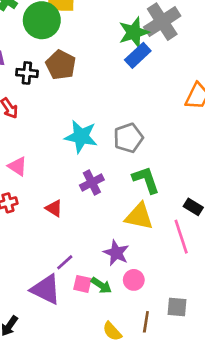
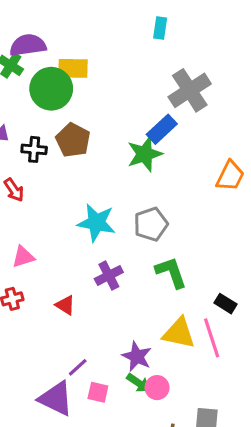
green star: (134, 32) -> (145, 154), moved
pink triangle: (17, 166) -> (23, 257), turned -50
yellow triangle: (139, 216) -> (179, 333), moved
green arrow: (101, 285) -> (138, 383), moved

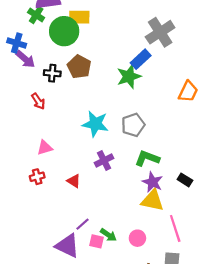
green L-shape: (171, 272) -> (147, 158), turned -50
pink line: (212, 338) -> (175, 228), moved
purple star: (137, 356) -> (153, 182), moved
green arrow: (138, 383) -> (108, 235), moved

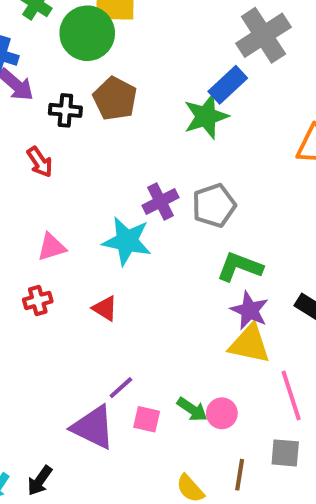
cyan star: (95, 124) -> (127, 241), moved
purple cross: (104, 161) -> (160, 202), moved
green arrow: (108, 235) -> (192, 409), moved

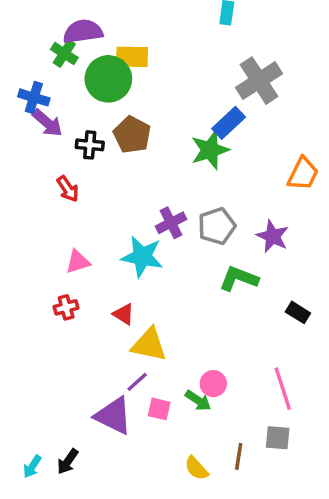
purple star: (250, 310) -> (273, 236), moved
yellow triangle: (250, 344) -> (149, 345), moved
pink circle: (222, 413) -> (213, 384), moved

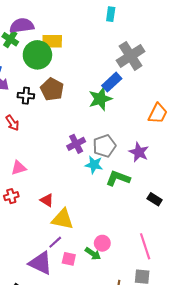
cyan star: (142, 257) -> (94, 165), moved, size x0.7

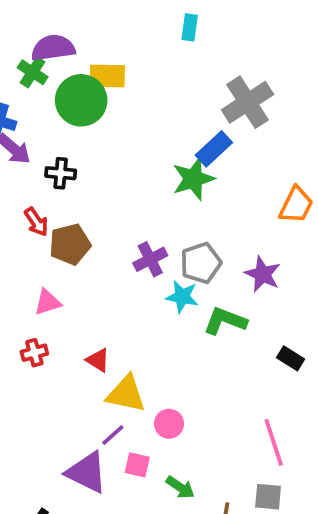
cyan rectangle: (111, 14) -> (190, 27), moved
brown pentagon: (52, 89) -> (70, 244), moved, turned 30
pink circle: (102, 243) -> (169, 424), moved
green arrow: (93, 254) -> (180, 487), moved

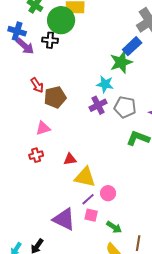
black cross: (61, 173) -> (50, 40), moved
gray pentagon: (201, 263) -> (125, 107), turned 30
cyan star: (182, 297) -> (105, 84), moved
red triangle: (98, 360) -> (70, 159), turned -40
purple line: (113, 435) -> (88, 199), moved

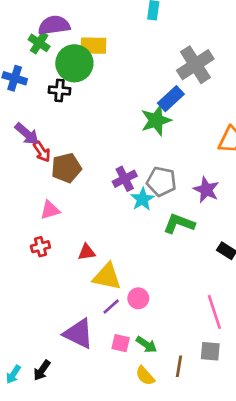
purple arrow: (25, 46) -> (27, 134), moved
cyan star: (105, 84) -> (142, 199), moved, turned 30
pink square: (91, 215) -> (121, 343), moved

